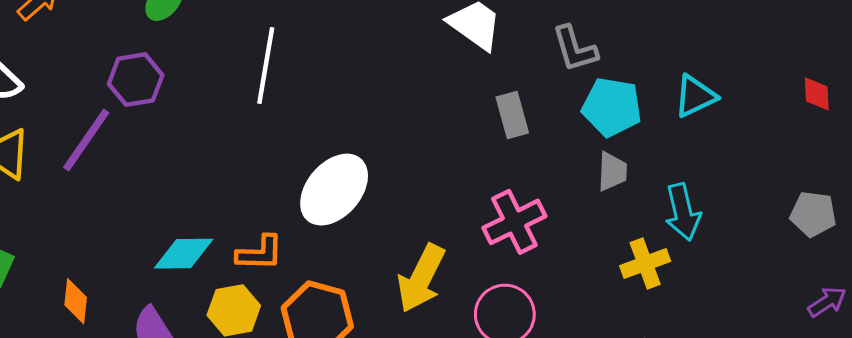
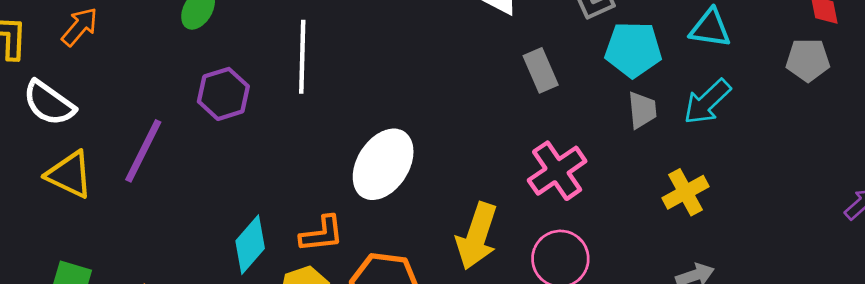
purple hexagon: (136, 80) -> (223, 94), moved
cyan triangle: (695, 96) -> (710, 28), turned 42
cyan arrow: (683, 212) -> (707, 102), moved, turned 68
gray pentagon: (813, 214) -> (808, 60), moved
cyan diamond: (184, 254) -> (250, 245), turned -40

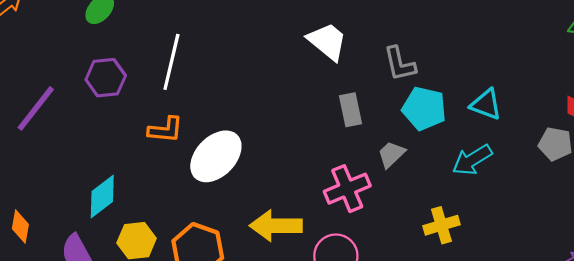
gray trapezoid: (642, 110) -> (391, 154), moved, turned -140
orange L-shape: (322, 234) -> (165, 130), moved
yellow arrow: (477, 236) -> (276, 226), turned 60

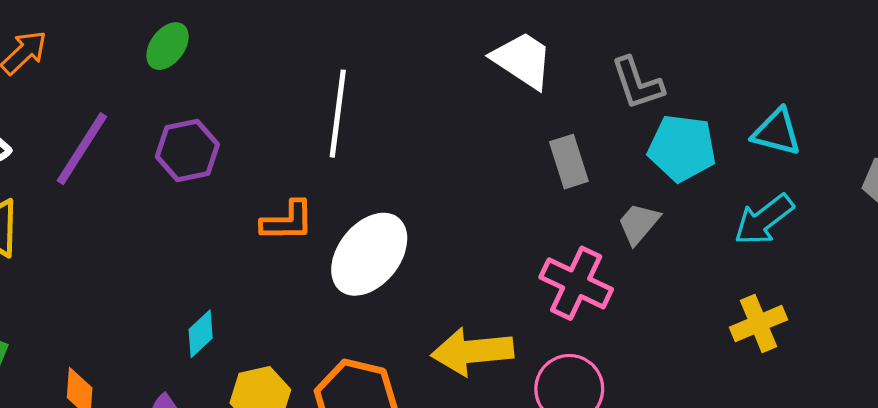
white line: (171, 62) -> (338, 114), moved
purple line: (36, 108) -> (82, 149), moved
pink cross: (347, 189) -> (576, 283), turned -36
cyan diamond: (102, 197) -> (201, 334), size x0.7
yellow cross: (441, 225) -> (759, 323), moved

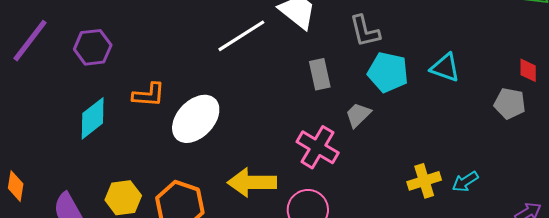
white line: (338, 114) -> (241, 36), moved, turned 45
cyan arrow: (764, 220) -> (465, 182), moved, size x0.7
cyan diamond: (201, 334) -> (93, 118), moved, size x1.5

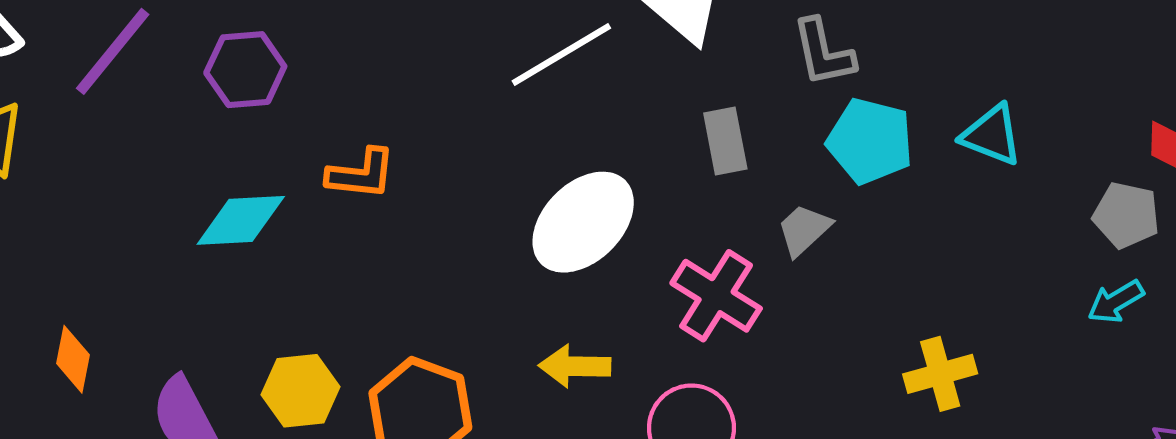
cyan diamond: (93, 118) -> (241, 220), turned 33
white ellipse: (196, 119) -> (583, 222), moved
yellow arrow: (252, 182) -> (575, 366), size x0.7
cyan arrow: (465, 182) -> (1116, 302), moved

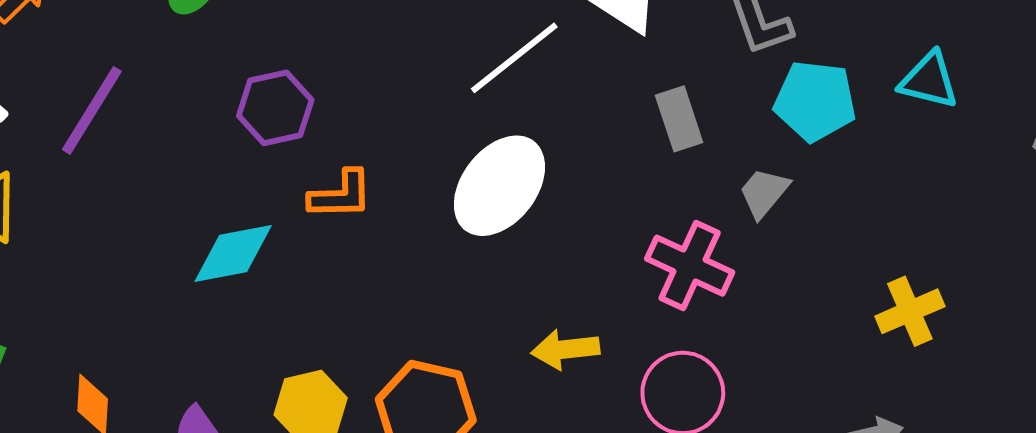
purple hexagon: (245, 70) -> (275, 108), moved
white ellipse: (583, 222) -> (499, 186), moved

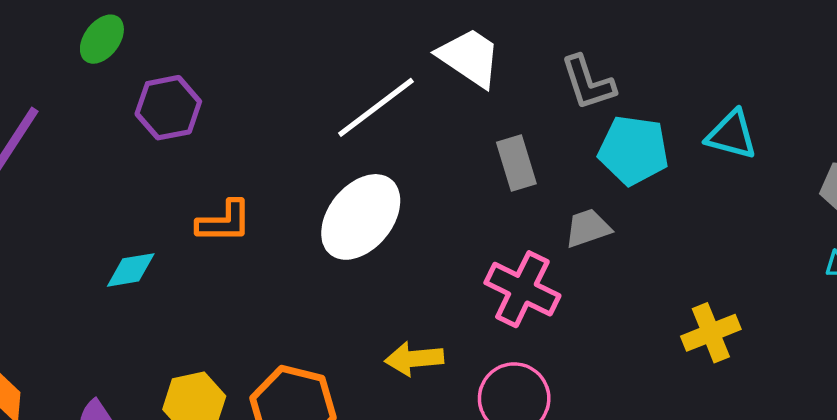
purple hexagon: (275, 108) -> (168, 108), moved
gray trapezoid: (764, 193) -> (588, 228), turned 30
cyan diamond: (233, 254) -> (131, 270), size x0.7

